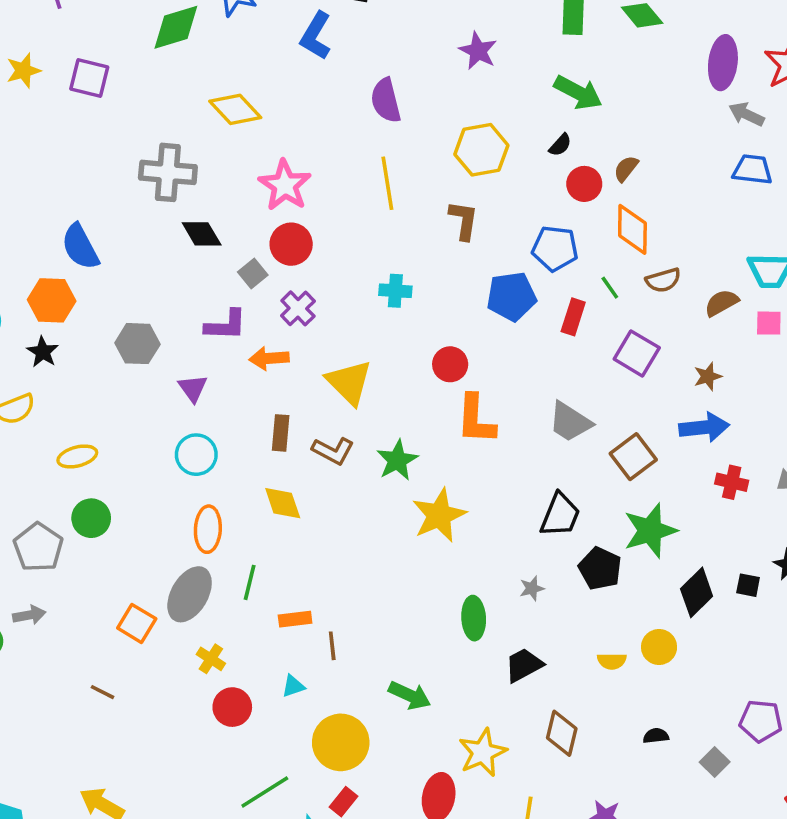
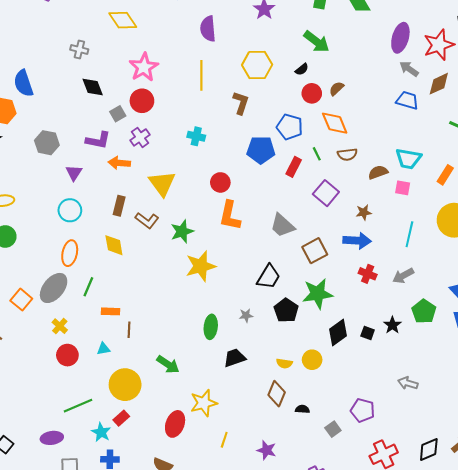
gray cross: (168, 172) -> (79, 50), size x0.6
orange diamond: (632, 229) -> (335, 123), turned -32
brown diamond: (562, 733) -> (277, 394), moved

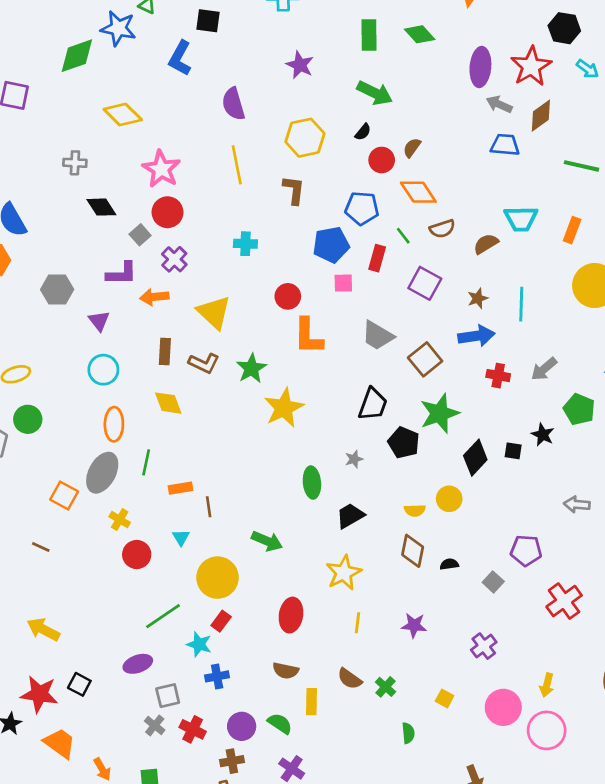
pink square: (403, 188) -> (343, 283), moved
cyan line: (409, 234) -> (521, 304), moved
cyan triangle: (103, 349) -> (181, 537), turned -40
yellow star: (204, 403) -> (344, 573), moved

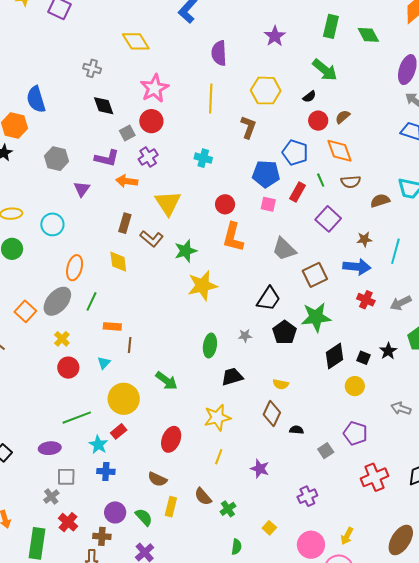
cyan circle: (103, 370) -> (52, 224), moved
yellow circle: (449, 499) -> (355, 386), moved
red cross: (193, 729) -> (68, 522), moved

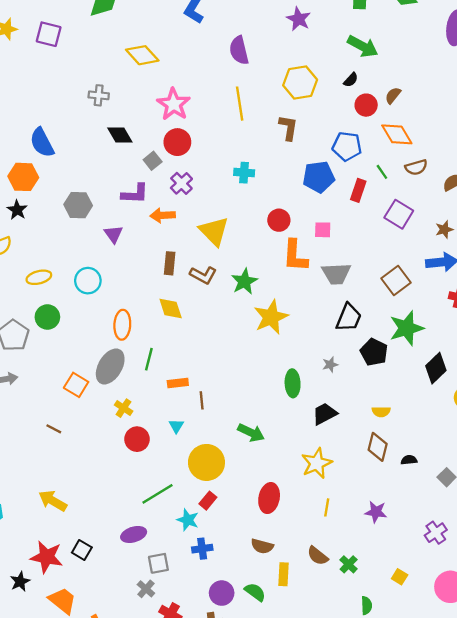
pink square: (268, 204) -> (323, 230), moved
gray trapezoid: (284, 249) -> (336, 274), moved, turned -36

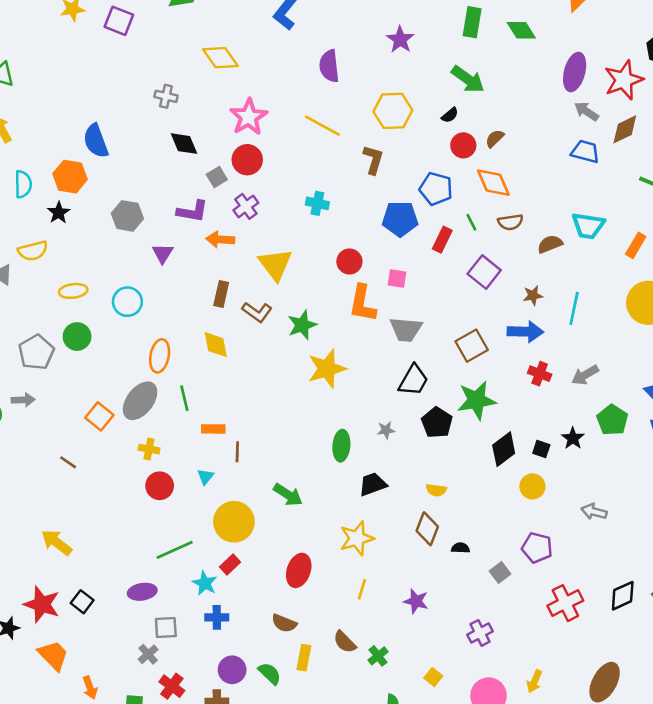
yellow line: (240, 104) -> (322, 126), turned -60
green line: (149, 359) -> (184, 398), turned -35
yellow cross: (124, 408) -> (149, 449), turned -30

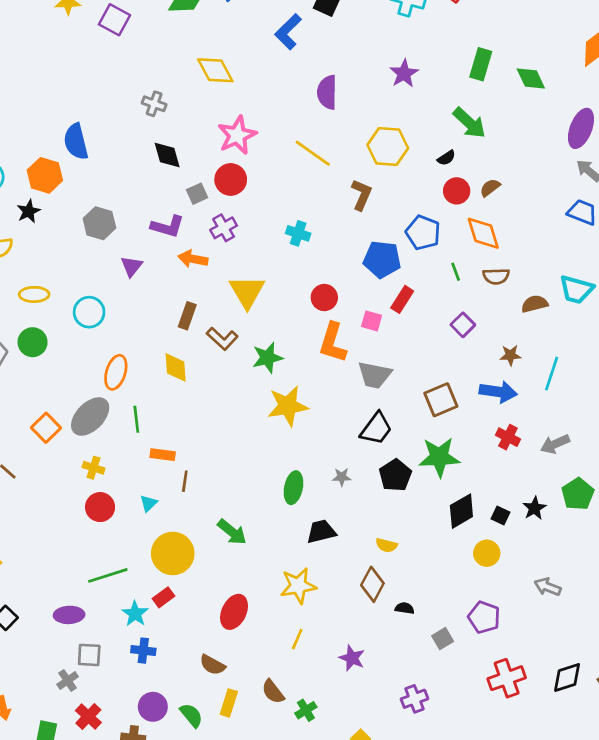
red rectangle: (442, 240) -> (402, 299), moved
purple square: (484, 272) -> (463, 325), size x0.7

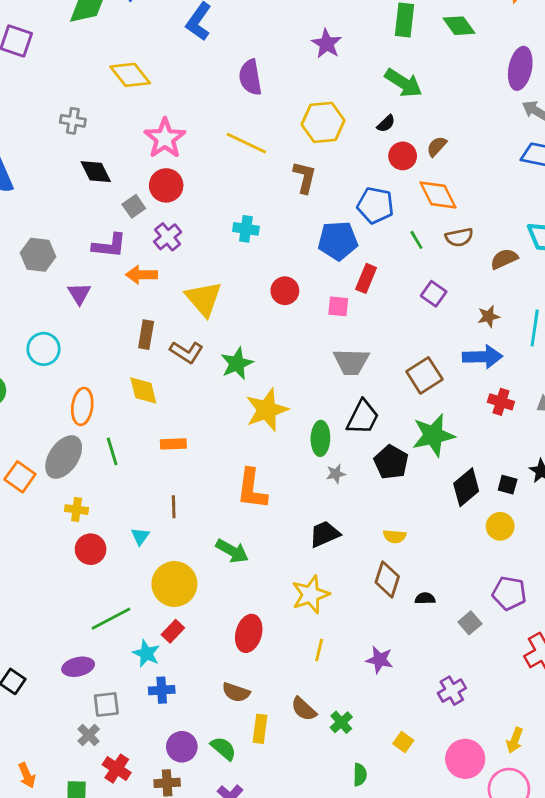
orange L-shape: (333, 343) -> (252, 489), moved
orange rectangle: (163, 455) -> (173, 444), moved
green ellipse: (293, 488) -> (320, 438), moved

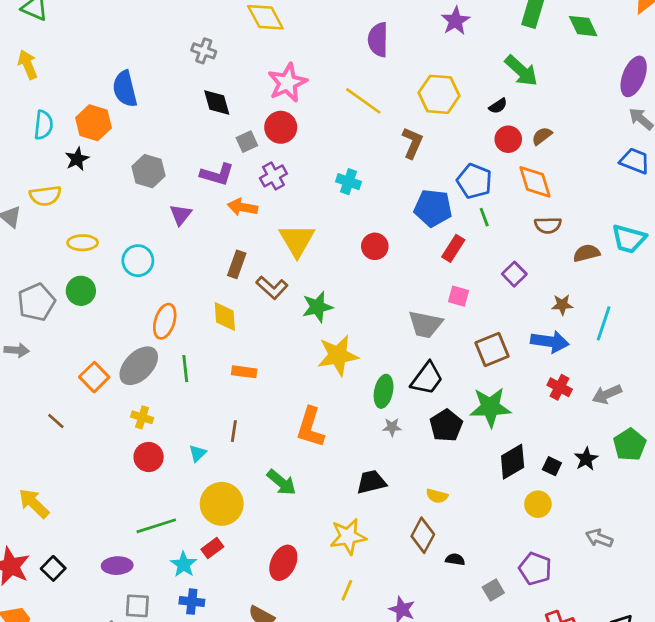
green line: (416, 240) -> (484, 217), moved
pink square: (338, 306) -> (459, 296), moved

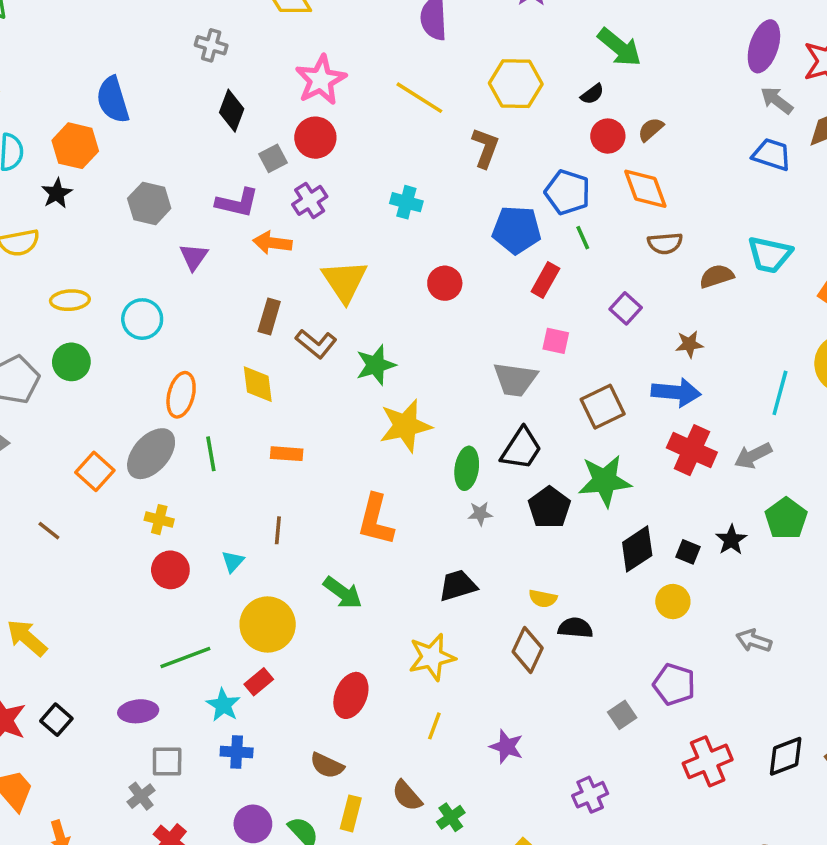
black diamond: (217, 103) -> (232, 111), turned 40
cyan line: (604, 323) -> (780, 393), moved
red cross: (560, 387) -> (692, 450), size x1.5
black semicircle: (455, 559) -> (575, 628), moved, size x1.4

